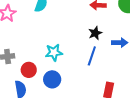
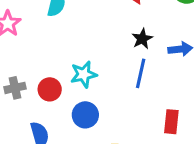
red circle: (29, 70) -> (50, 89), moved

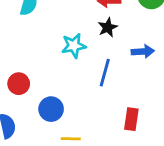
black star: (142, 39) -> (108, 27), moved
cyan star: (84, 74) -> (74, 46), moved

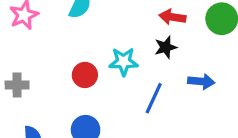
red circle: (19, 84) -> (85, 75), moved

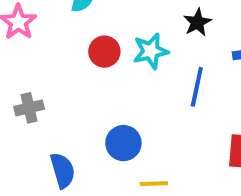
red circle: (85, 75) -> (104, 52), moved

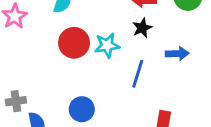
red circle: (104, 52) -> (74, 43), size x1.4
gray cross: (29, 108) -> (16, 101), moved

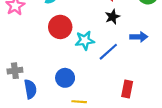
cyan star: (107, 45) -> (85, 40), moved
blue line: (138, 74) -> (108, 52), turned 30

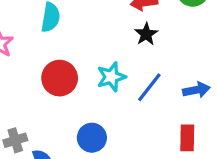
red circle: (60, 27) -> (60, 78), moved
blue arrow: (139, 37) -> (196, 90), moved

